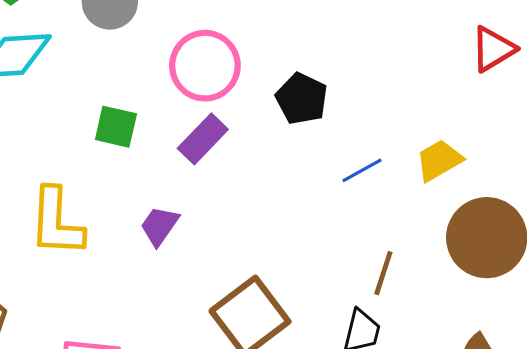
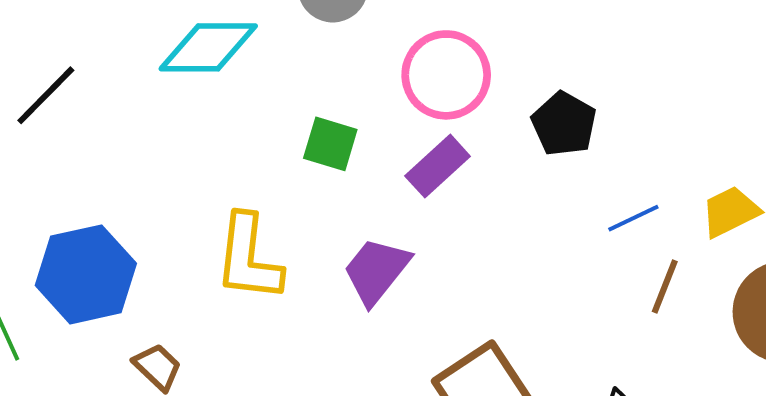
purple trapezoid: (159, 226) -> (376, 271), size x1.4
brown line: (383, 273) -> (665, 286), moved

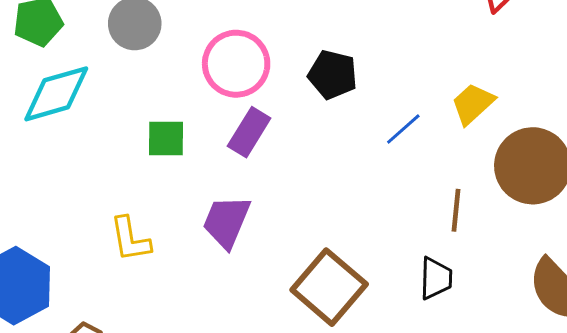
yellow L-shape: (249, 258) -> (130, 239), size x0.7
brown line: (665, 286) -> (456, 210), moved

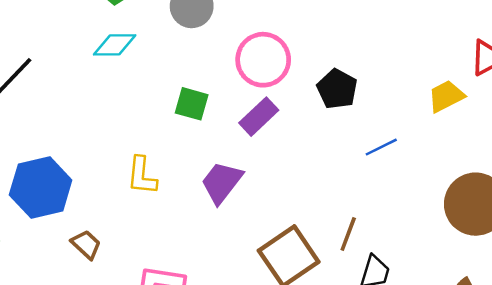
cyan diamond: (56, 94) -> (115, 45), size x0.7
yellow trapezoid: (473, 104) -> (446, 96), moved
brown line: (456, 210) -> (348, 234), moved

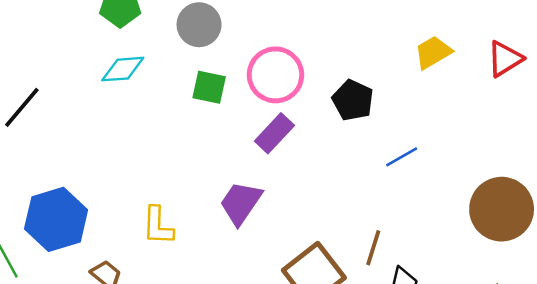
yellow trapezoid: (446, 96) -> (433, 52), moved
green square: (192, 104) -> (209, 87), moved
yellow L-shape: (142, 176) -> (158, 226), moved

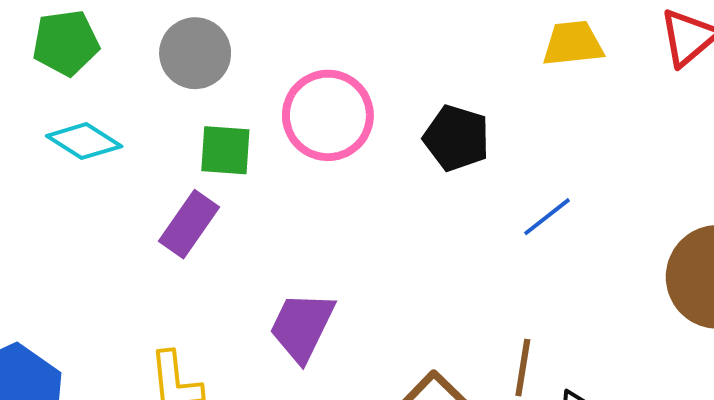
yellow trapezoid: (433, 52) -> (573, 44), turned 33
cyan diamond: (123, 69) -> (84, 141), turned 45
purple rectangle: (274, 133) -> (189, 224), moved

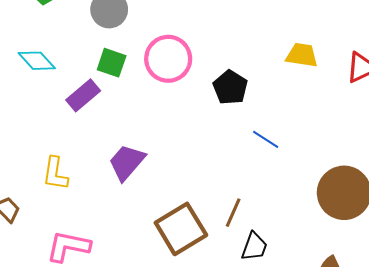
cyan diamond: (84, 141) -> (37, 61), moved
blue line: (547, 217) -> (266, 139), turned 56

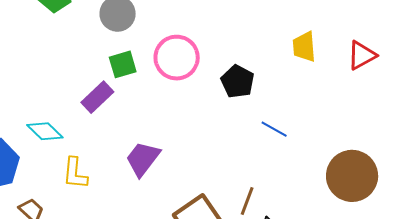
yellow trapezoid: (302, 55) -> (304, 47), turned -100
cyan diamond: (37, 61) -> (45, 131), moved
green square: (112, 63) -> (123, 64), turned -32

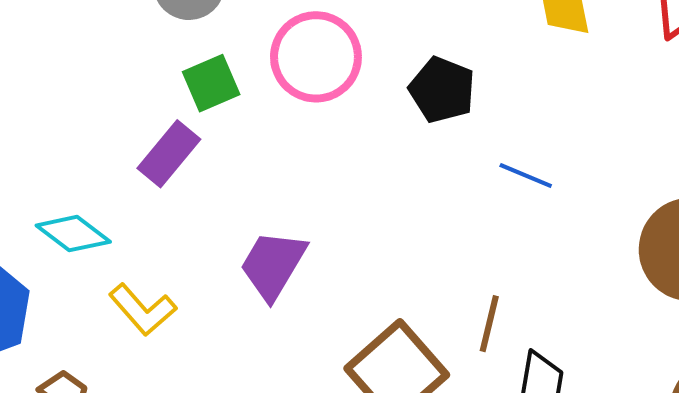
yellow L-shape: (75, 173) -> (143, 310), turned -40

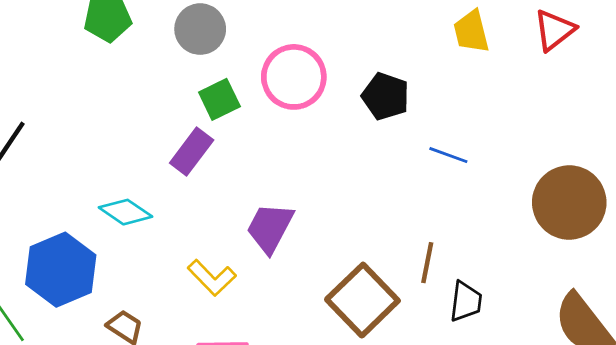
yellow L-shape: (143, 310) -> (212, 278), moved

